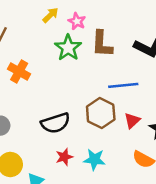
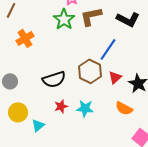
brown L-shape: (102, 44) -> (91, 16), turned 75
orange cross: (19, 72) -> (25, 38), turned 30
blue line: (123, 85) -> (108, 49), turned -50

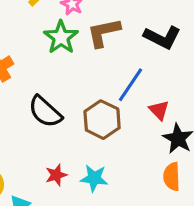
red triangle: (115, 77) -> (159, 110), moved, turned -32
black semicircle: (54, 79) -> (45, 112), moved, turned 60
orange semicircle: (124, 108) -> (172, 177), moved, turned 60

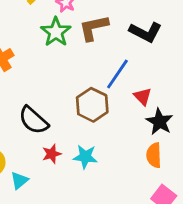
black semicircle: (45, 112) -> (33, 120), moved

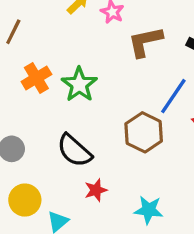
green star: (56, 32) -> (79, 85), moved
cyan star: (85, 157) -> (149, 210), moved

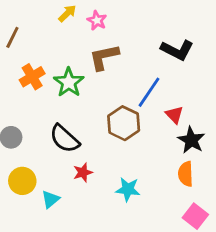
brown L-shape: (145, 42) -> (104, 57), moved

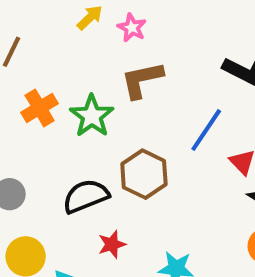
brown hexagon: (124, 123) -> (144, 174), moved
black semicircle: (65, 139) -> (86, 196), turned 116

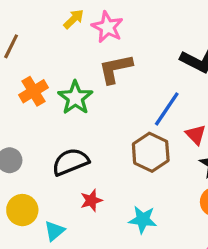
pink star: (132, 28) -> (107, 27), size x1.4
brown hexagon: (144, 174) -> (151, 152), moved

